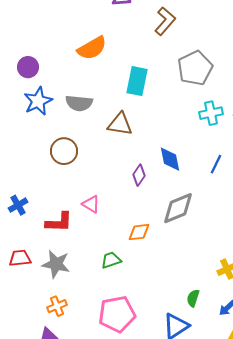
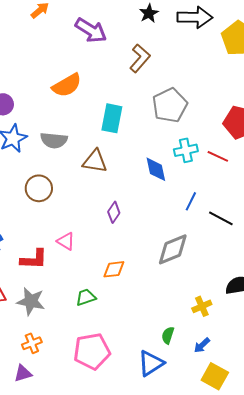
blue diamond: (170, 159) -> (156, 169), moved
gray diamond: (178, 208) -> (173, 249), moved

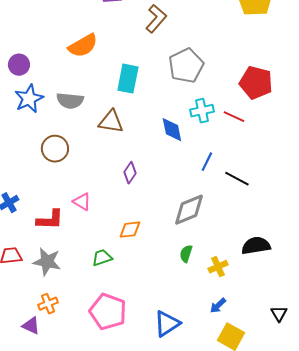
green semicircle: (168, 335) -> (186, 254), moved
pink pentagon: (92, 351) -> (108, 312), turned 30
purple triangle: (23, 373) -> (31, 326), moved, turned 42

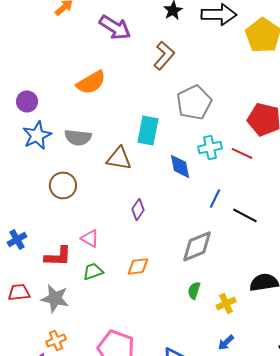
cyan rectangle: (128, 79) -> (148, 130), moved
green trapezoid: (102, 258) -> (93, 271), moved

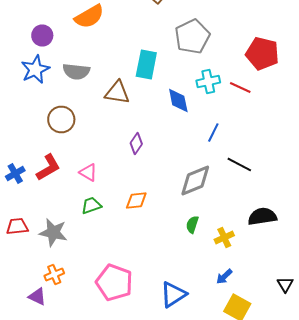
purple circle: (27, 101) -> (42, 36), moved
black line: (245, 215) -> (239, 164), moved
red L-shape: (58, 256) -> (48, 168), moved, turned -32

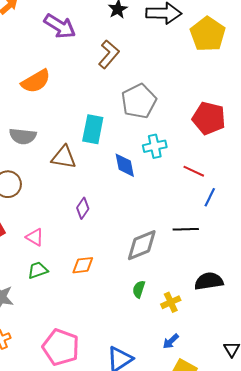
red line: (240, 88) -> (194, 171), moved
blue line: (213, 132) -> (210, 197), moved
black line: (239, 164) -> (186, 229), turned -30

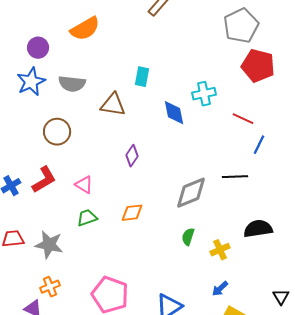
gray pentagon: (139, 101) -> (241, 26), moved
cyan rectangle: (93, 129) -> (142, 77), size x0.7

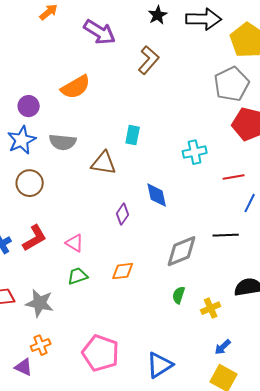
blue diamond: (174, 113) -> (157, 195), moved
red line: (243, 119) -> (234, 177), turned -35
brown circle: (57, 132) -> (30, 183), moved
blue arrow: (220, 289) -> (223, 347), moved

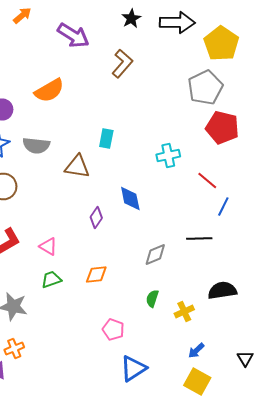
red line: (234, 177) -> (207, 180), turned 50
gray diamond: (182, 251) -> (155, 254), size x0.7
pink pentagon: (101, 353) -> (113, 330), moved, size x0.6

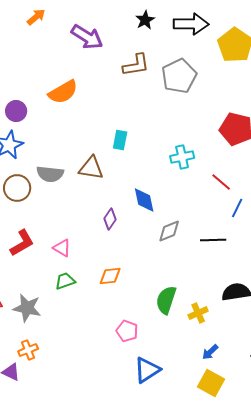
brown L-shape: (122, 64) -> (136, 65), turned 40
gray pentagon: (205, 88) -> (179, 76), moved
gray semicircle: (36, 146) -> (50, 174), moved
gray diamond: (155, 254) -> (169, 231), moved
green semicircle: (152, 298) -> (166, 300), size x1.6

